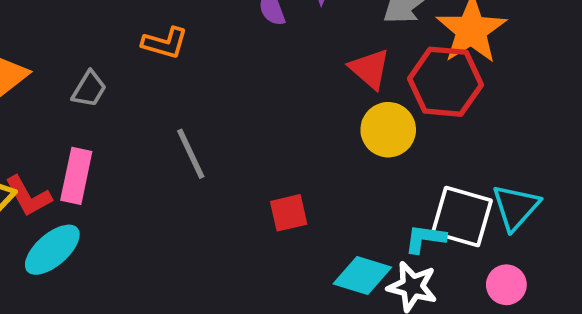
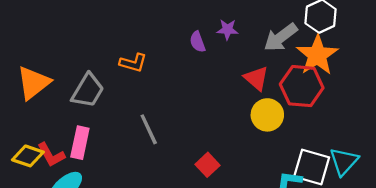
gray trapezoid: (89, 89) -> (88, 91), size x1.6
red square: (289, 213) -> (207, 165), turned -30

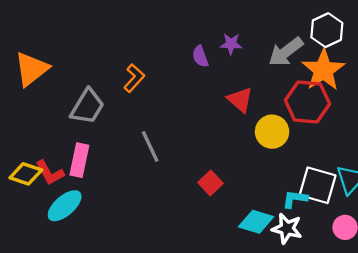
orange L-shape: (133, 63) -> (134, 78), turned -64
red triangle: (256, 78) -> (240, 100), moved
orange triangle: (33, 83) -> (32, 69), moved

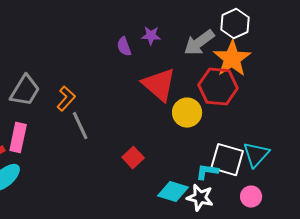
orange L-shape: (134, 78) -> (66, 99), moved
red triangle: (240, 100) -> (159, 85), size x1.5

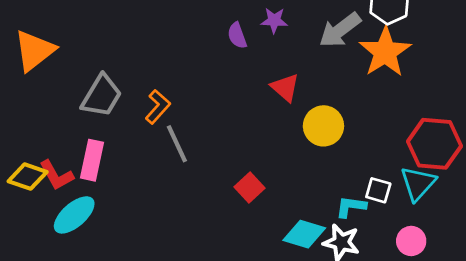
red triangle: (159, 85) -> (285, 88), size x0.6
red hexagon: (218, 87) -> (434, 144), moved
white square: (227, 160) -> (378, 190), size x0.6

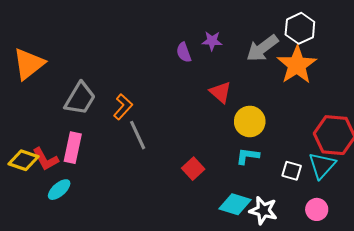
cyan L-shape: (351, 207) -> (248, 156), moved
cyan ellipse: (74, 215) -> (59, 190), size x0.7

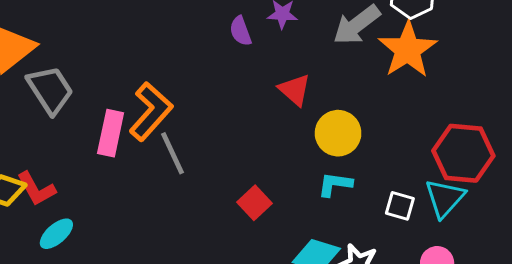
gray trapezoid: (80, 98) -> (50, 90), moved, turned -64
orange L-shape: (123, 107) -> (151, 111), size x1.5
pink rectangle: (73, 148) -> (111, 133), moved

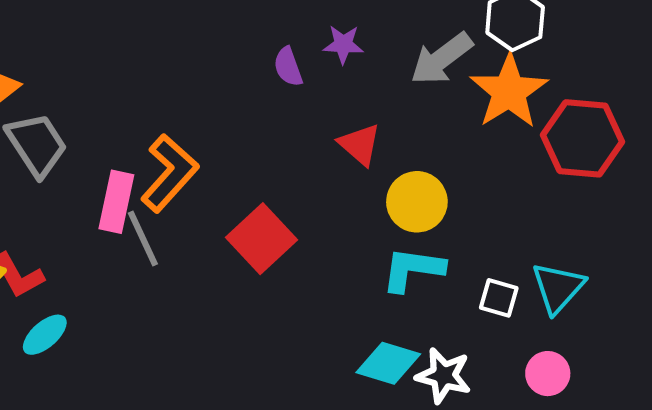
gray line: (172, 153) -> (143, 239), moved
red hexagon: (463, 153) -> (583, 138), moved
cyan L-shape: (335, 184) -> (413, 269), size x1.4
red square: (254, 203) -> (262, 239), moved, size x1.5

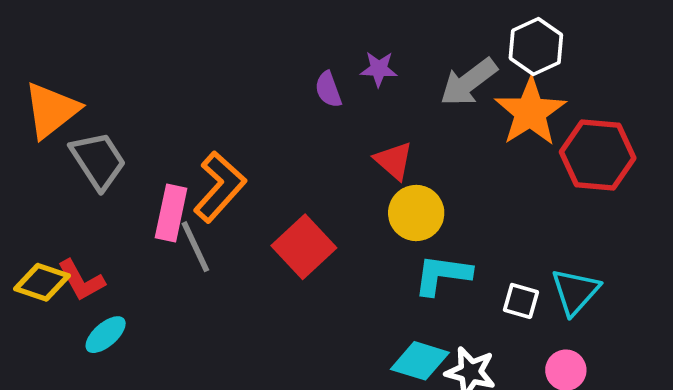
yellow circle: (417, 202) -> (416, 213), moved

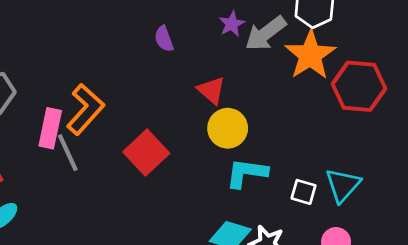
purple star: (379, 69) -> (232, 24), moved, turned -30

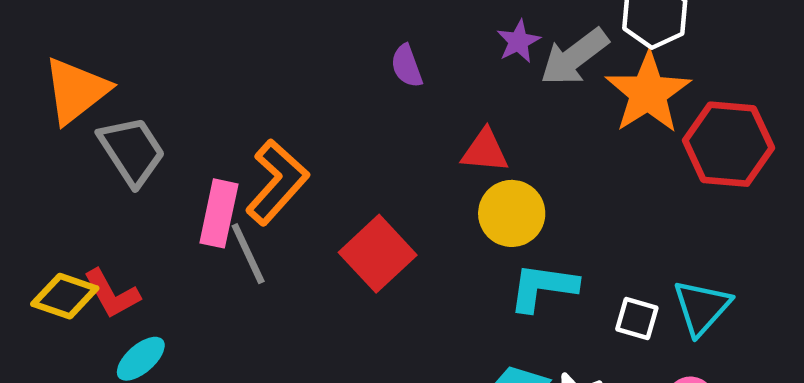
red triangle: (211, 90) -> (485, 151), turned -36

